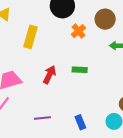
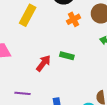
red arrow: (49, 75) -> (43, 63), moved

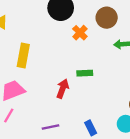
yellow rectangle: (28, 15) -> (23, 55), moved

